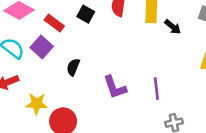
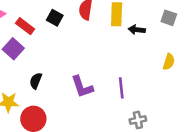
black arrow: (173, 27) -> (137, 30), turned 147
black semicircle: (73, 67) -> (36, 81), moved

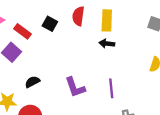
black arrow: (137, 30) -> (107, 43), moved
black semicircle: (36, 81) -> (32, 82), turned 40

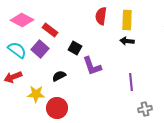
black square: (50, 24) -> (75, 48), moved
purple L-shape: (75, 87) -> (92, 66), moved

